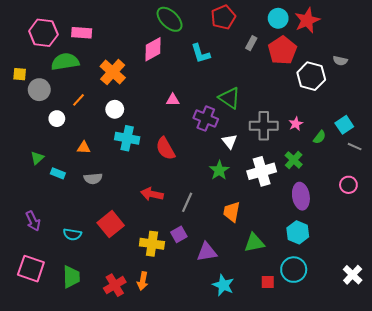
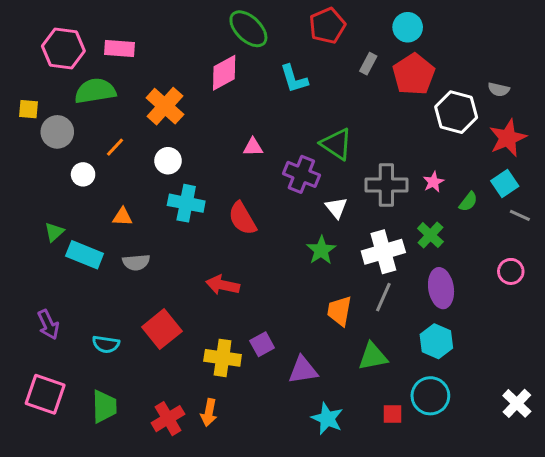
red star: (307, 20) -> (508, 138), moved
cyan rectangle: (58, 173) -> (85, 255), size x1.6
gray line: (187, 202) -> (383, 297), moved

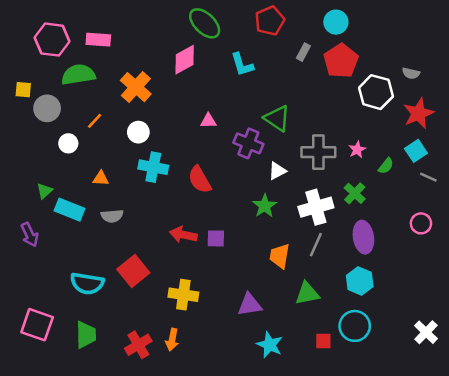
white triangle: (336, 208) -> (277, 171), turned 42
purple arrow: (48, 325) -> (30, 235), moved
cyan semicircle: (106, 344) -> (87, 283), size x1.5
purple square: (262, 344) -> (216, 238), moved, turned 30

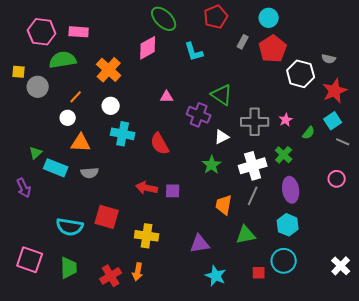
white circle: (68, 143) -> (68, 118), moved
orange triangle: (101, 178) -> (81, 143), size x1.5
red square: (133, 271) -> (107, 217), turned -35

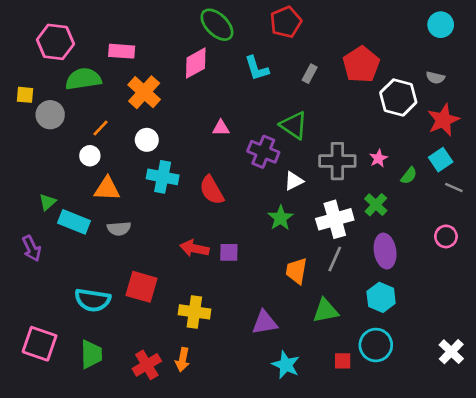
cyan circle: (269, 18) -> (441, 25), moved
pink rectangle: (79, 32) -> (122, 51), moved
gray rectangle: (243, 42) -> (310, 74), moved

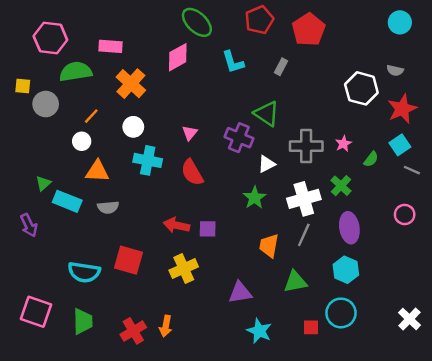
red pentagon: (361, 64) -> (309, 30), moved
pink triangle: (221, 128) -> (190, 133), moved, turned -49
yellow cross: (194, 312) -> (184, 269), moved, turned -32

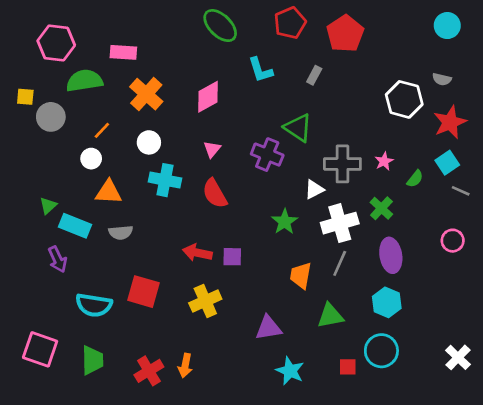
pink diamond: (178, 57) -> (208, 97), moved
white triangle: (267, 164) -> (314, 189), moved
purple arrow: (29, 225) -> (58, 259), moved

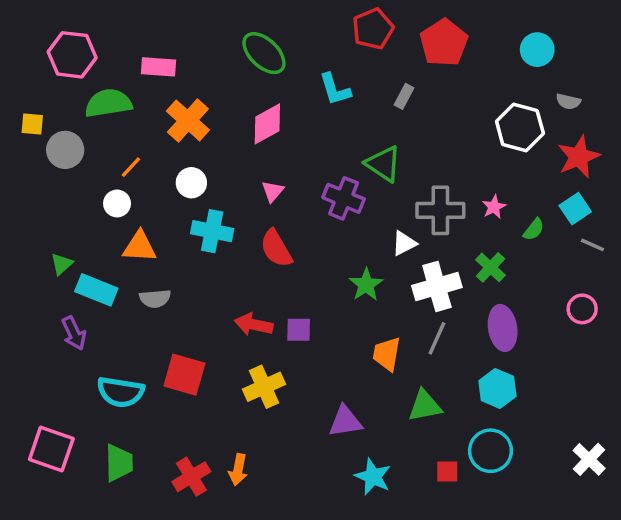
green ellipse: (220, 26) -> (264, 53), moved
cyan circle: (447, 26) -> (537, 50), moved

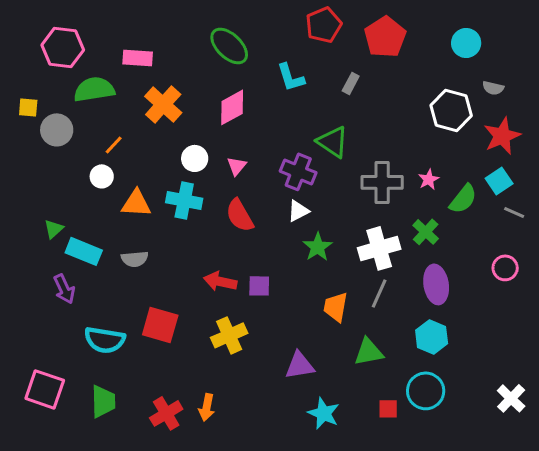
white circle: (191, 183) -> (195, 158), moved
green semicircle: (534, 229) -> (463, 199), size x1.5
white triangle: (404, 243) -> (298, 211), moved
orange triangle: (140, 247) -> (136, 203), moved

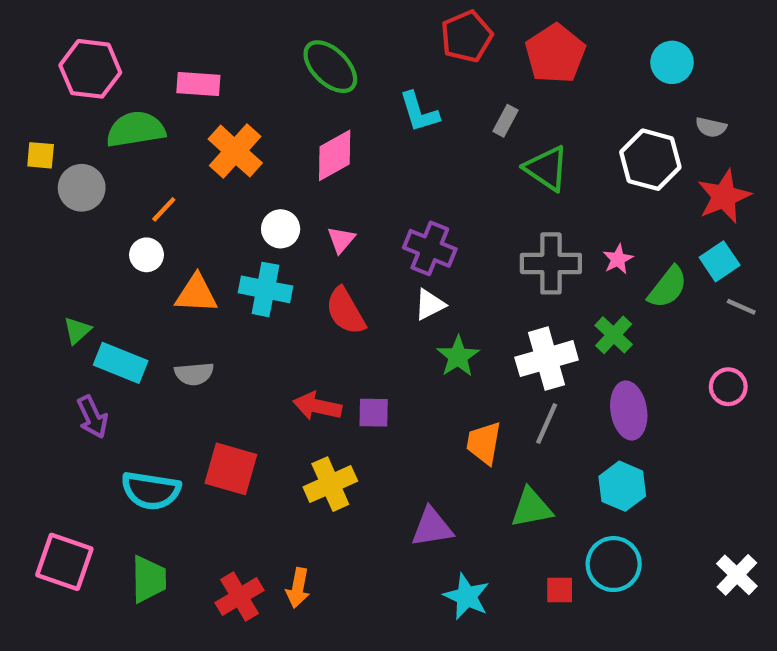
green triangle: (333, 142) -> (547, 168), moved

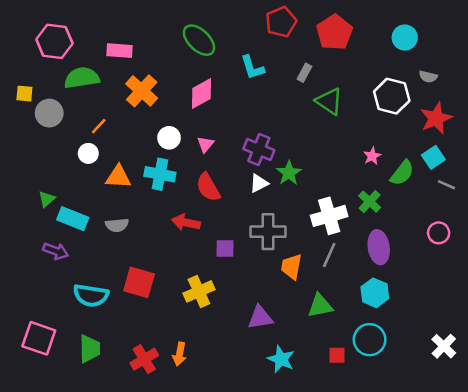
gray cross: (551, 263) -> (268, 232), moved
green star: (458, 356) -> (289, 173), moved
red arrow: (317, 406) -> (186, 222), moved
purple arrow: (92, 417) -> (56, 251), turned -45

